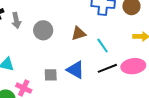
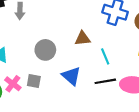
gray circle: (43, 30) -> (45, 50), moved
gray square: (51, 75) -> (34, 81), moved

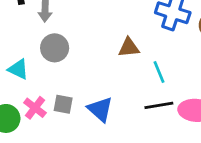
gray circle: (45, 50) -> (55, 48), moved
blue triangle: (71, 76) -> (100, 109), moved

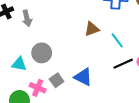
gray circle: (55, 48) -> (42, 53), moved
gray square: (63, 104) -> (57, 80), turned -32

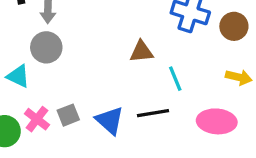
gray circle: (42, 53) -> (46, 47), moved
black line: (123, 64) -> (153, 113), moved

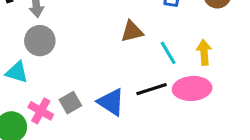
yellow arrow: (239, 77) -> (204, 52), moved, turned -100
pink ellipse: (217, 121) -> (192, 88), moved

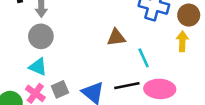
yellow arrow: (204, 52) -> (182, 41), moved
cyan triangle: (17, 72) -> (38, 67), moved

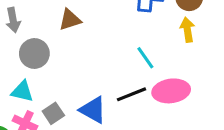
gray circle: (41, 36) -> (34, 54), moved
brown triangle: (116, 37) -> (70, 20), moved

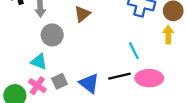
brown triangle: (70, 20) -> (82, 14), turned -30

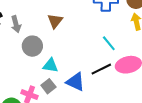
cyan triangle: (39, 62) -> (50, 66), moved

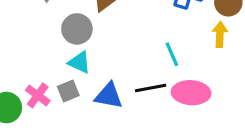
gray circle: (32, 46) -> (77, 29), moved
blue triangle: (76, 82) -> (109, 96), turned -30

